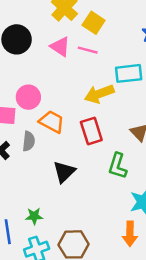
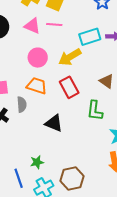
pink circle: (28, 97) -> (38, 58), moved
black triangle: (64, 172) -> (54, 123), turned -42

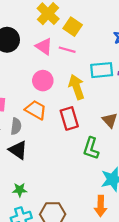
yellow arrow: (70, 57) -> (76, 87), turned 90
black triangle: (54, 123) -> (18, 150), moved

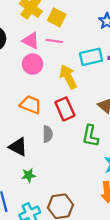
pink circle: (43, 81) -> (33, 64), moved
gray semicircle: (16, 126) -> (48, 134), moved
green star: (20, 190) -> (29, 175), moved

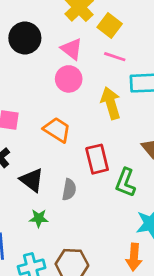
pink line: (54, 41) -> (115, 57), moved
red rectangle: (65, 109) -> (97, 159), moved
gray semicircle: (48, 134) -> (69, 190), moved

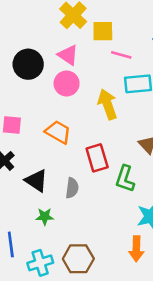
yellow square: (110, 25) -> (103, 31), turned -35
black circle: (25, 38) -> (28, 64), moved
pink line: (115, 57) -> (121, 55), moved

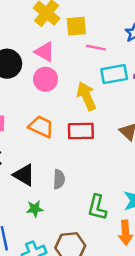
red rectangle: (97, 158) -> (81, 131), moved, turned -70
green L-shape: (125, 179) -> (97, 207), moved

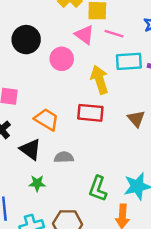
pink triangle: (45, 52) -> (84, 35), moved
orange trapezoid: (41, 127) -> (47, 119), moved
gray semicircle: (59, 179) -> (64, 157), turned -102

